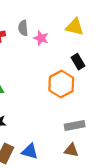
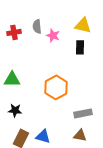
black rectangle: (78, 62) -> (80, 47), moved, turned 32
orange hexagon: (61, 84) -> (56, 87), moved

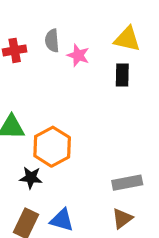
orange hexagon: (56, 87) -> (52, 147), moved
black star: (15, 110) -> (31, 178), moved
brown triangle: (80, 135) -> (122, 218), turned -48

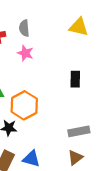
pink star: (78, 55) -> (25, 53), moved
black rectangle: (122, 75) -> (75, 79), moved

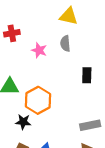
yellow triangle: (79, 27) -> (69, 16), moved
gray semicircle: (24, 28) -> (65, 43), moved

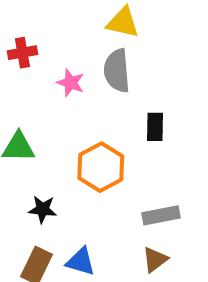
gray semicircle: (65, 43) -> (117, 71), size x1.5
orange hexagon: (38, 100) -> (101, 167), moved

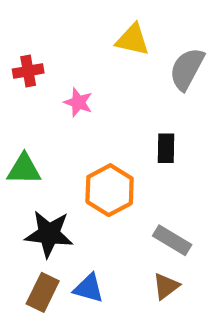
gray semicircle: (117, 71) -> (187, 69), moved, turned 33
black star: (43, 209) -> (49, 234), size x1.6
gray rectangle: (161, 215) -> (172, 240), turned 42

